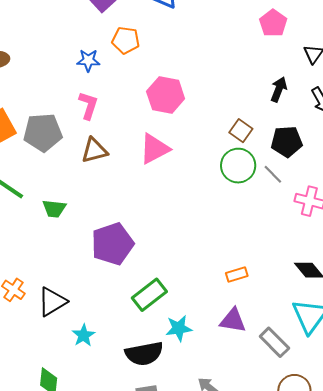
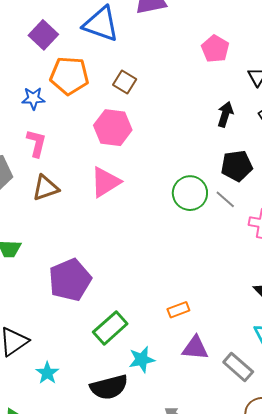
orange pentagon: (126, 40) -> (69, 76), size x1.4
brown square: (241, 131) -> (125, 82), moved
orange rectangle: (237, 275) -> (178, 310), moved

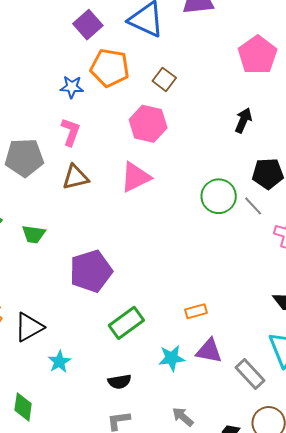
pink pentagon: (215, 49) -> (258, 55), size x1.4
black arrow: (225, 114) -> (243, 120), moved
cyan star: (142, 360) -> (172, 358), moved
black semicircle: (109, 387) -> (119, 382), size x0.6

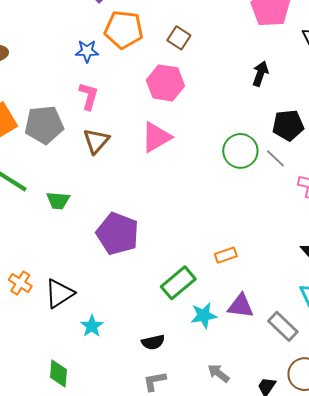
brown triangle: (75, 177) -> (96, 141), turned -32
purple pentagon: (91, 271) -> (118, 234), turned -30
orange rectangle: (196, 311) -> (226, 255), moved
green rectangle: (126, 323) -> (178, 283), moved

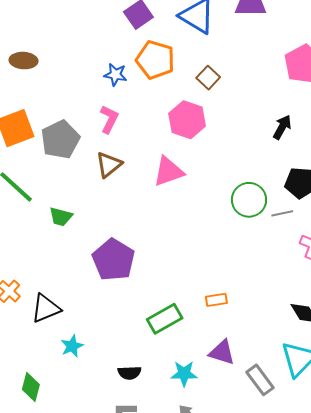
gray pentagon: (44, 125) -> (60, 140), turned -30
gray line: (276, 158) -> (282, 213), turned -65
cyan star: (204, 315) -> (184, 374), moved

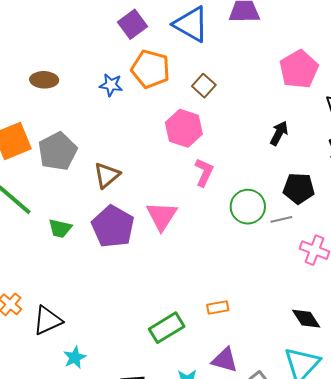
brown ellipse: (24, 61) -> (44, 80), moved
pink L-shape: (109, 119) -> (204, 172), moved
pink triangle: (169, 171) -> (162, 216), moved, turned -36
purple pentagon: (114, 260) -> (113, 226), moved

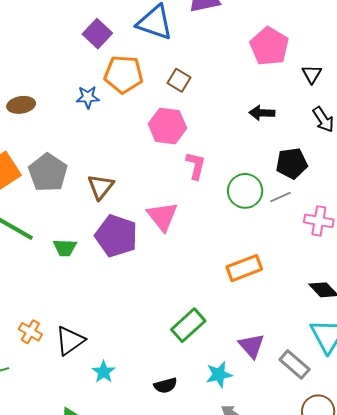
black arrow: (279, 133) -> (262, 113), turned -105
orange rectangle: (218, 307) -> (244, 268), moved, size x1.6
purple triangle: (225, 360) -> (251, 346), turned 44

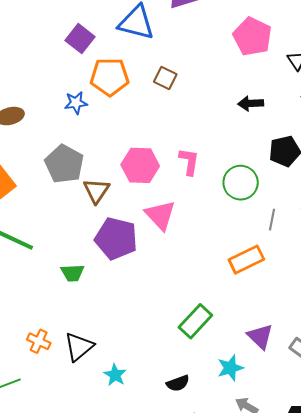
pink hexagon: (167, 126) -> (140, 165), moved
gray pentagon: (48, 173) -> (64, 164), moved
gray line: (280, 197) -> (272, 220), moved, turned -50
green trapezoid: (65, 248) -> (72, 273), moved

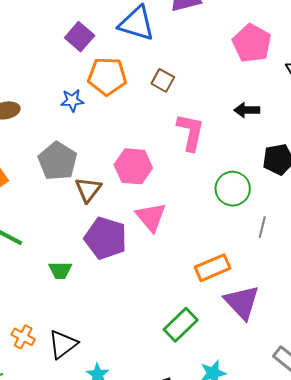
pink L-shape: (189, 162) -> (191, 132), moved, size x1.4
orange rectangle: (246, 260) -> (213, 268), moved
purple triangle: (260, 336) -> (242, 302), moved, size x1.4

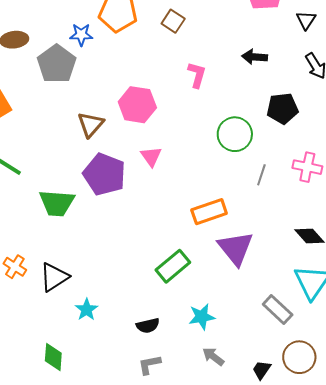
pink L-shape: (191, 132) -> (197, 75), size x0.7
gray pentagon: (58, 161) -> (57, 64), moved
pink triangle: (151, 217) -> (151, 157), size x0.7
green trapezoid: (60, 270) -> (57, 203), size x1.5

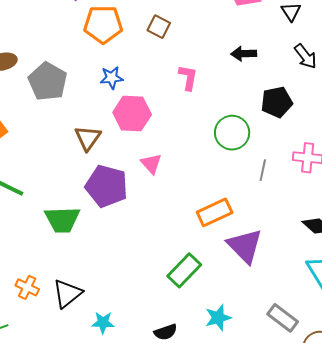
blue star: (81, 35) -> (112, 78), moved
cyan star: (87, 310) -> (103, 323), turned -30
gray rectangle: (278, 310) -> (283, 318), moved

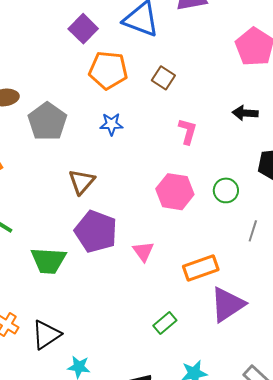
pink hexagon: (132, 113) -> (175, 192), moved
green circle: (232, 133) -> (226, 190), size x0.7
pink triangle: (151, 164) -> (143, 251), moved
purple triangle: (245, 246) -> (228, 304), turned 36
green rectangle: (184, 270) -> (165, 323), size x0.7

